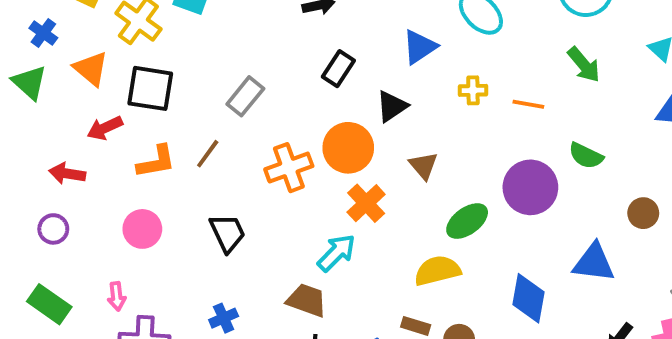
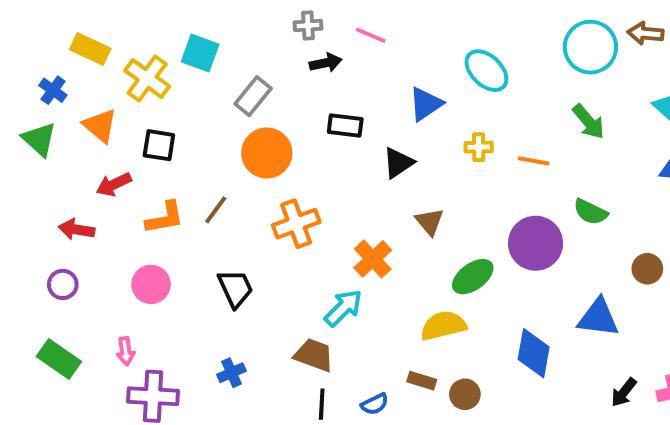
black rectangle: (338, 69) -> (345, 126), turned 64
black square: (150, 88) -> (159, 145), size x0.7
gray rectangle: (245, 96) -> (253, 96), moved
orange circle: (348, 148) -> (267, 153), moved

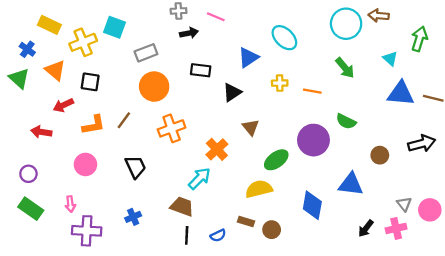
yellow cross: (147, 78) -> (83, 42), turned 32
gray rectangle: (253, 96) -> (146, 53), turned 30
purple circle: (63, 284) -> (28, 174), moved

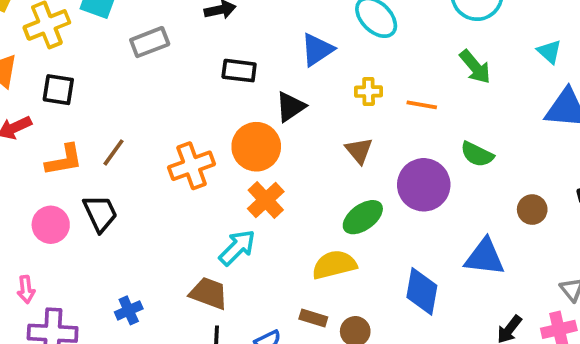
orange circle: (154, 87) -> (256, 147), moved
brown triangle: (251, 127) -> (359, 151), moved
black trapezoid: (135, 167) -> (100, 213), moved

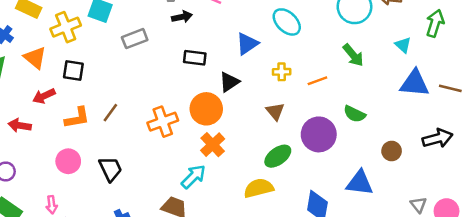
orange line: (422, 105) -> (317, 81), turned -30
black trapezoid: (100, 213) -> (110, 169), moved

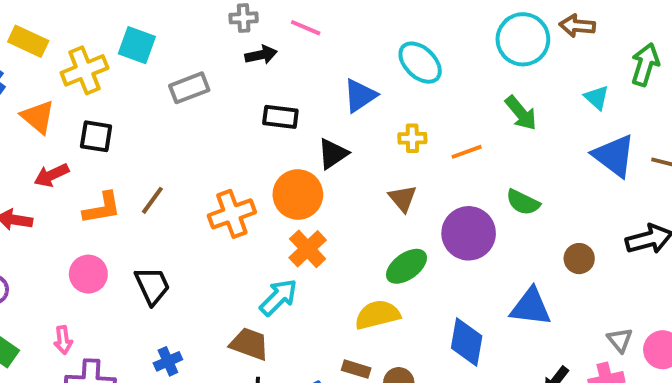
blue triangle: (415, 83) -> (614, 156), turned 32

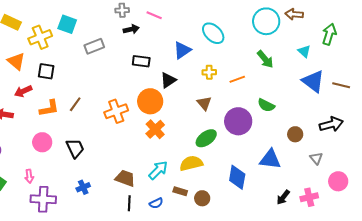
cyan arrow: (278, 297) -> (158, 170), moved
gray triangle: (620, 340) -> (316, 158), moved

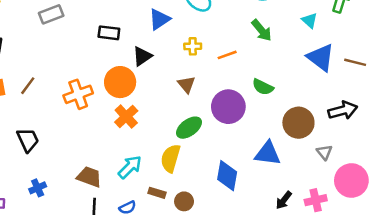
brown circle: (295, 134) -> (298, 123), size x1.6
yellow semicircle: (191, 163) -> (171, 158), turned -60
pink circle: (338, 181) -> (351, 180), size x1.4

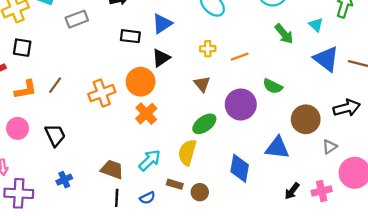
blue triangle: (159, 19) -> (162, 24), moved
green arrow: (262, 30) -> (284, 34), moved
gray triangle: (324, 152) -> (330, 147), turned 35

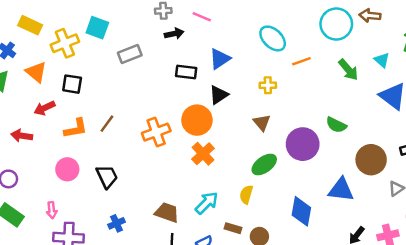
orange line: (240, 57) -> (301, 61), moved
yellow semicircle: (187, 152) -> (246, 195), size x0.7

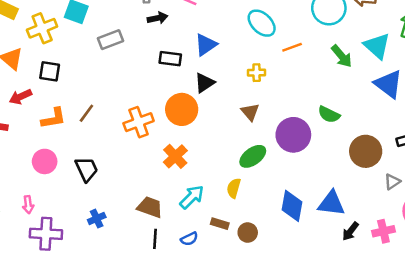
cyan triangle: (382, 60) -> (377, 46), size x1.6
orange cross: (203, 154) -> (175, 156), moved
blue triangle: (341, 190) -> (331, 203), moved

